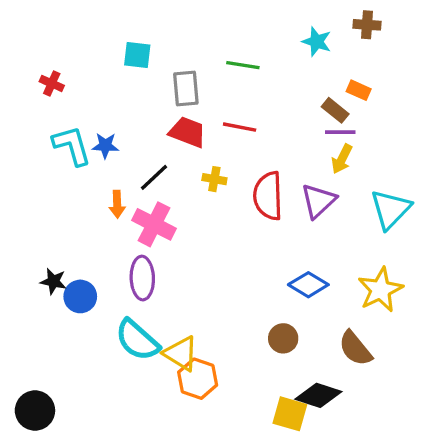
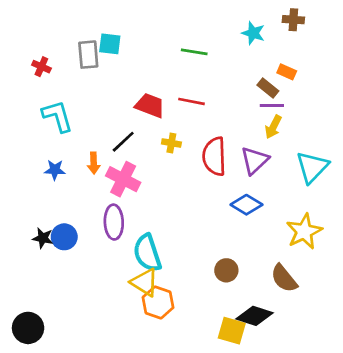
gray rectangle: (186, 89) -> (88, 55), moved
blue star: (105, 146) -> (55, 170), moved
black star: (53, 281) -> (43, 238), moved
blue diamond: (308, 285) -> (246, 205), moved
cyan semicircle: (137, 340) -> (147, 253), moved, turned 30

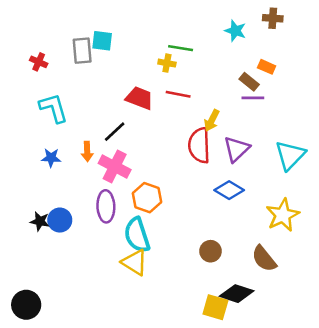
yellow arrow: (273, 127) -> (212, 120), moved
yellow cross: (171, 143) -> (167, 63), moved
orange hexagon: (158, 302) -> (147, 198), moved

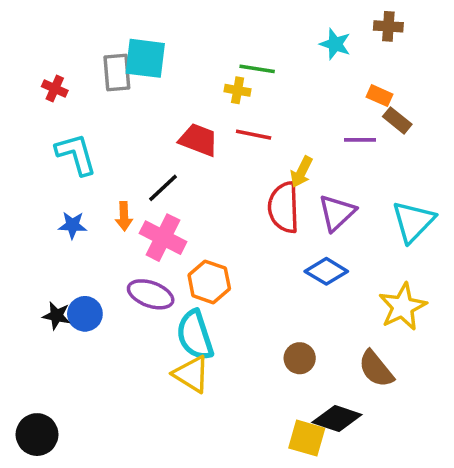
cyan square: (102, 41) -> (145, 58), size x1.4
brown rectangle: (249, 82) -> (397, 120), moved
purple ellipse: (106, 206) -> (151, 294), turned -68

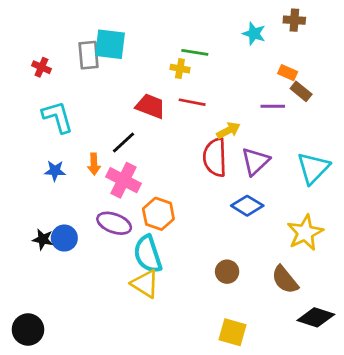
yellow arrow: (301, 172) -> (228, 130), turned -145
black diamond: (337, 419) -> (316, 317), moved

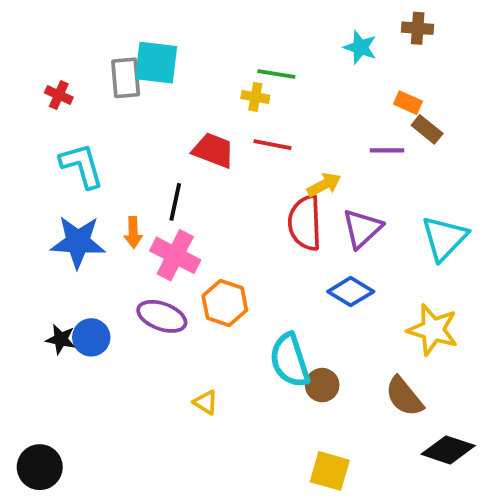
black line: (123, 143) -> (175, 202), turned -35
blue star: (55, 171) -> (78, 242), size x1.8
yellow star: (305, 233) -> (433, 330), turned -30
cyan semicircle: (148, 254) -> (290, 360), moved
yellow triangle: (145, 284) -> (206, 402), size x0.6

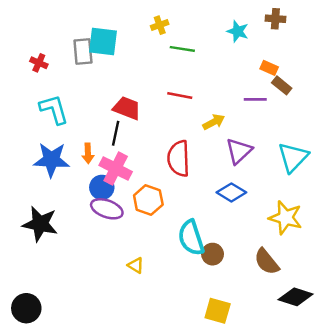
yellow cross: (255, 97) -> (160, 25), moved, turned -30
red trapezoid: (213, 150) -> (127, 108), moved
red semicircle: (305, 223) -> (179, 158), moved
blue circle: (91, 337) -> (102, 187), moved
black star: (61, 339) -> (40, 224), size x1.8

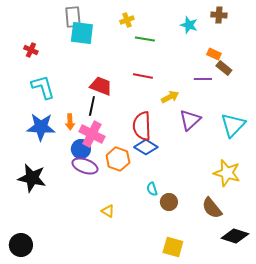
gray rectangle: (83, 51) -> (73, 17), moved
blue diamond: (231, 192) -> (146, 147), moved
cyan semicircle: (191, 238) -> (152, 189), size x0.5

